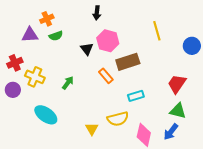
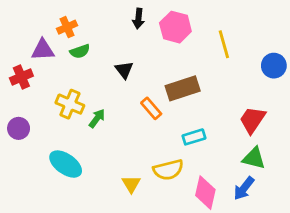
pink hexagon: (108, 41) -> (175, 27), moved
red cross: (15, 63) -> (21, 77), moved
yellow cross: (35, 77) -> (70, 104), moved

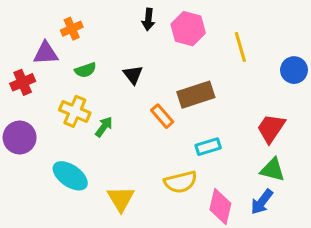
green semicircle: (80, 51) -> (86, 70), moved
purple circle: (19, 128) -> (20, 138), size x1.4
yellow triangle: (131, 184) -> (121, 199), moved, size x1.4

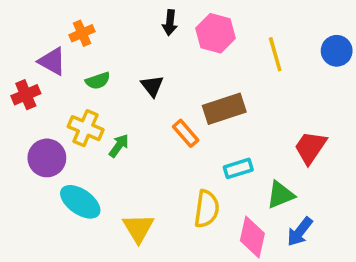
purple triangle: (46, 53) -> (52, 61), turned 32
blue circle: (294, 70) -> (337, 51), moved
purple circle: (20, 138) -> (47, 158), moved
green triangle: (273, 170) -> (280, 195), moved, turned -36
yellow semicircle: (181, 182) -> (207, 209), turned -68

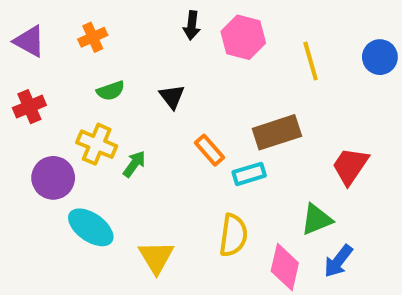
purple triangle: (52, 61) -> (29, 41), moved
brown rectangle: (224, 109) -> (277, 132), moved
cyan rectangle: (238, 168) -> (249, 174), moved

